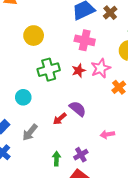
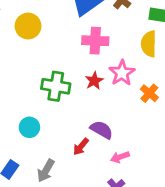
yellow circle: (34, 36) -> (28, 26), moved
green cross: (49, 70) -> (56, 86), turned 35
pink arrow: (107, 134) -> (120, 157), moved

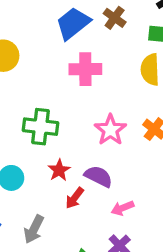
pink star: (122, 73) -> (110, 130), moved
red star: (94, 81) -> (59, 170), moved

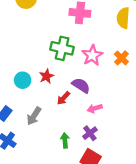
green cross: (40, 127) -> (62, 48), moved
red star: (59, 170) -> (46, 76), moved

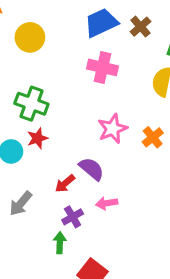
green cross: (62, 48) -> (31, 104), moved
red star: (46, 76) -> (37, 138), moved
purple cross: (90, 133) -> (73, 217), moved

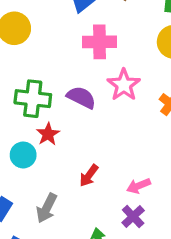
pink star: (112, 129) -> (124, 85), moved
purple semicircle: (92, 169) -> (81, 97), moved
purple cross: (73, 217) -> (133, 217), moved

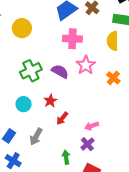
green cross: (33, 99) -> (31, 71), turned -35
red star: (48, 134) -> (50, 101), moved

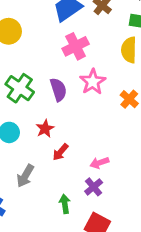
pink cross: (72, 39) -> (76, 46), turned -30
green cross: (31, 71) -> (20, 88), turned -30
purple semicircle: (60, 71) -> (58, 90), turned 42

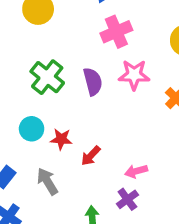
pink star: (93, 82) -> (134, 75), turned 30
red star: (45, 129) -> (61, 139), moved, turned 30
gray arrow: (25, 176) -> (47, 181), turned 115

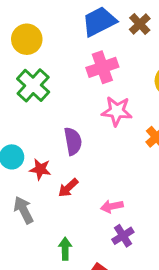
green cross: (47, 77) -> (33, 85), moved
purple semicircle: (93, 82) -> (73, 141), moved
purple cross: (127, 199) -> (123, 236), moved

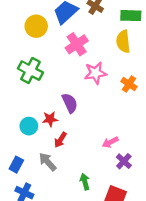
yellow circle: (27, 39) -> (36, 26), moved
red star: (40, 169) -> (50, 119), moved
red arrow: (68, 188) -> (60, 140), moved

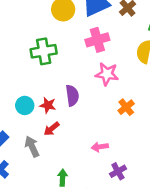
green cross: (30, 71) -> (44, 51), turned 35
orange cross: (129, 84) -> (126, 107), moved
purple cross: (124, 161) -> (118, 171), moved

